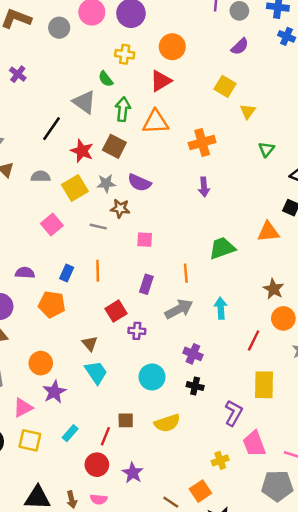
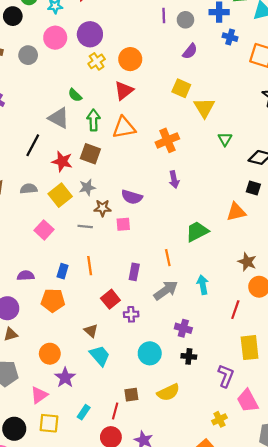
yellow cross: (125, 54) -> (97, 61), moved, turned -35
yellow triangle: (248, 111) -> (204, 108), size x1.5
purple semicircle: (139, 183) -> (132, 197), moved
pink square: (145, 240) -> (123, 224), moved

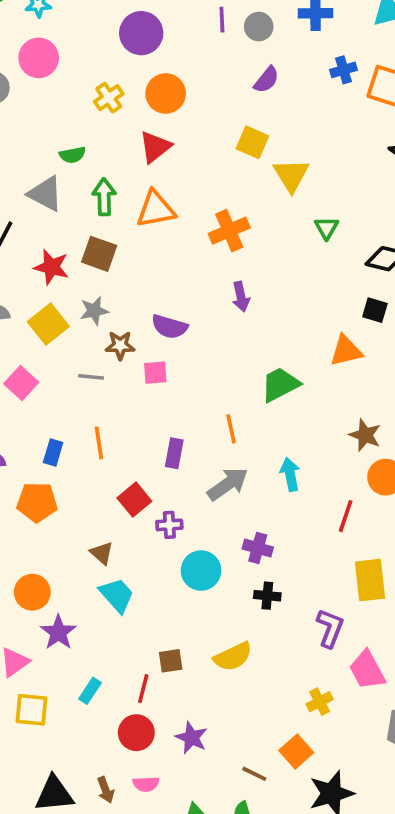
purple circle: (90, 34) -> (141, 33), moved
blue cross: (230, 37) -> (344, 70), moved, turned -32
green semicircle: (75, 95) -> (73, 155), turned -56
cyan circle: (150, 353) -> (201, 571), moved

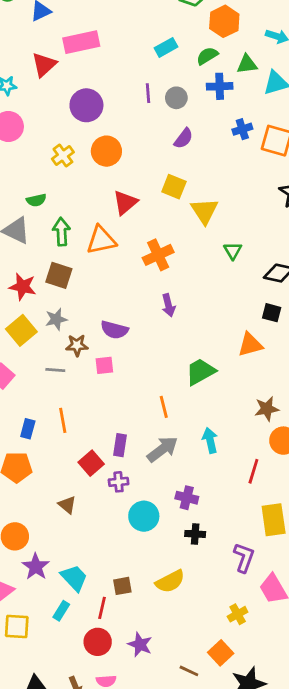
red triangle: (155, 147) -> (125, 203), moved
brown star: (365, 435) -> (267, 409), turned -30
purple rectangle: (174, 453) -> (120, 445), moved
cyan trapezoid: (117, 595) -> (74, 578), moved

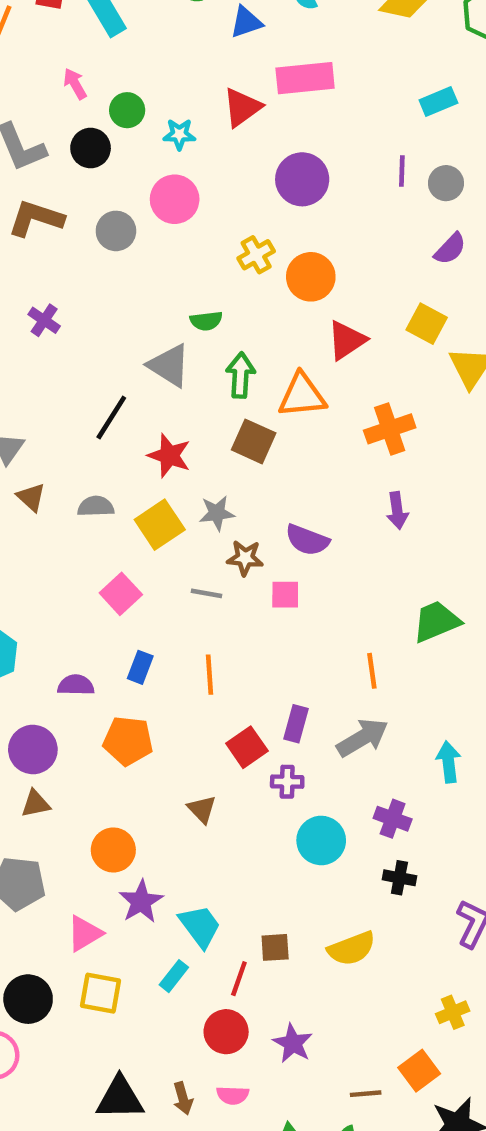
orange circle: (106, 151) -> (311, 277), moved
brown square: (59, 275) -> (254, 441), moved
blue rectangle: (28, 429) -> (140, 667), moved
cyan arrow: (210, 440) -> (449, 762), moved
brown line: (189, 671) -> (366, 1094), turned -36

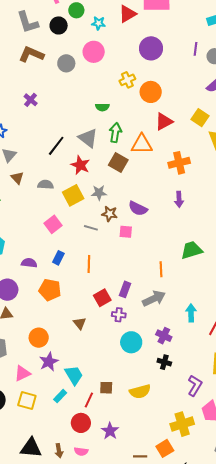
gray triangle: (169, 365) -> (88, 138), moved
yellow cross: (453, 1012) -> (182, 424), size x1.6

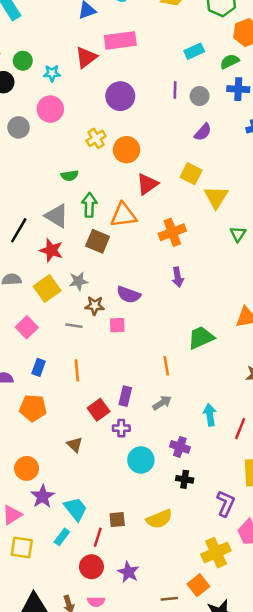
gray arrow: (154, 298) -> (162, 403), size x0.7

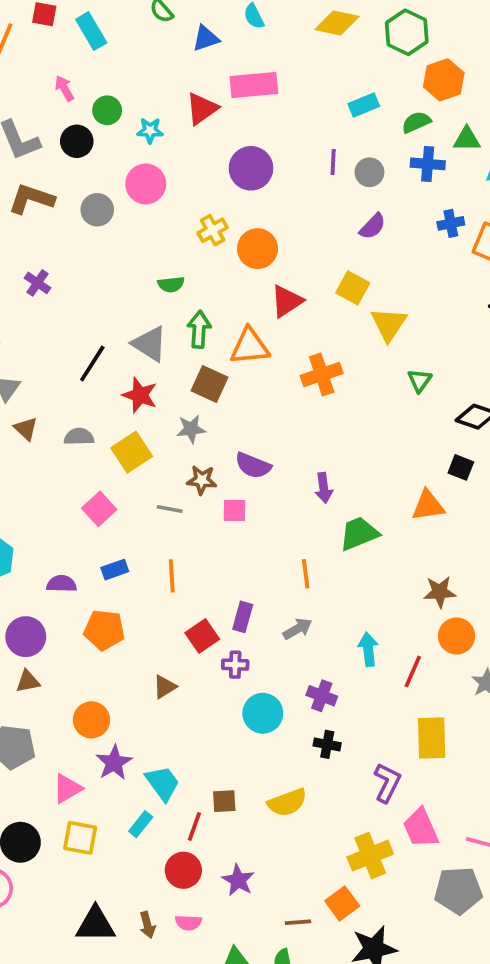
purple arrow: (178, 277) -> (324, 488), moved
gray star: (78, 281) -> (191, 429), moved
blue rectangle: (39, 367) -> (115, 570), turned 49
brown triangle: (75, 445) -> (165, 687), turned 42

